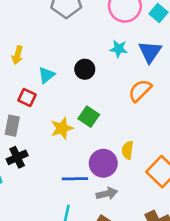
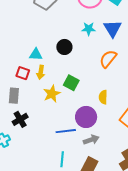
yellow arrow: (17, 55) -> (41, 72), moved
cyan triangle: (46, 75) -> (36, 54), turned 48
yellow semicircle: (128, 150) -> (103, 97), moved

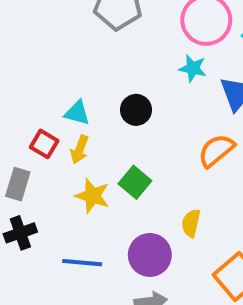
cyan star: (89, 29) -> (193, 68), moved
yellow star: (52, 94) -> (93, 196), turned 30
blue line: (66, 131) -> (82, 263), moved

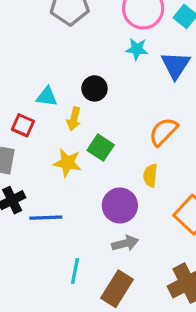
yellow arrow: (80, 149) -> (74, 119), moved
orange semicircle: (216, 150) -> (163, 132), moved
blue line: (82, 263) -> (46, 218), moved

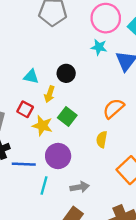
red square: (23, 125) -> (25, 109), moved
purple circle: (120, 205) -> (58, 156), moved
cyan line: (75, 271) -> (44, 185), moved

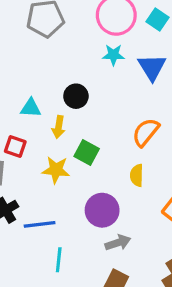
red square: (25, 109) -> (15, 147), moved
purple circle: (58, 156) -> (102, 210), moved
cyan line: (44, 185) -> (59, 260), moved

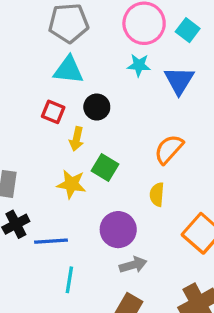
cyan triangle: (31, 108) -> (68, 70), moved, size x1.4
red square: (15, 147) -> (53, 112), moved

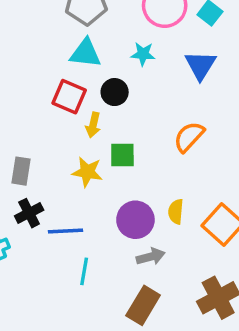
cyan star: (139, 65) -> (143, 54), moved
red square: (53, 112) -> (69, 97), size x1.4
green square: (105, 167) -> (122, 155), turned -32
yellow semicircle: (157, 194) -> (176, 212), moved

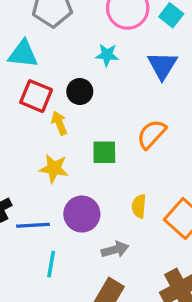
cyan triangle: (85, 53) -> (23, 54), moved
yellow arrow: (93, 125) -> (59, 123), turned 145
green square: (122, 155) -> (104, 152), moved
purple circle: (135, 220) -> (82, 214), moved

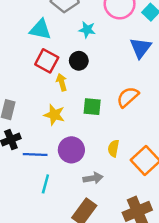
cyan star: (107, 55) -> (87, 30), moved

